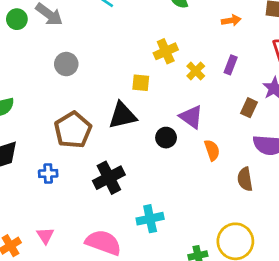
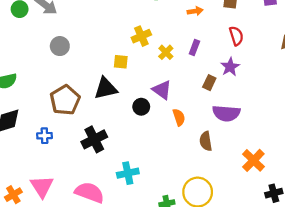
pink triangle: (45, 236) -> (42, 186), size x1.6

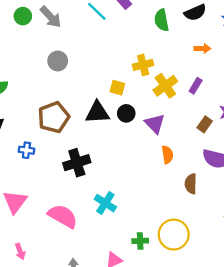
yellow cross: (166, 52) -> (165, 86), size x1.5
black circle: (141, 107) -> (126, 113), moved
cyan cross: (128, 173) -> (105, 203), turned 35

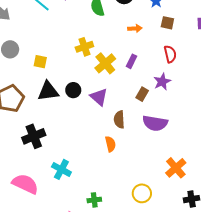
yellow square: (117, 88) -> (40, 62), moved
orange semicircle: (167, 155) -> (110, 144), moved
brown semicircle: (191, 184) -> (119, 120), moved
yellow circle: (174, 235) -> (142, 193), moved, size x0.7

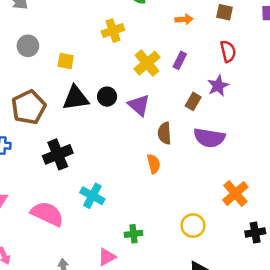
yellow cross: (84, 47) -> (113, 31), moved

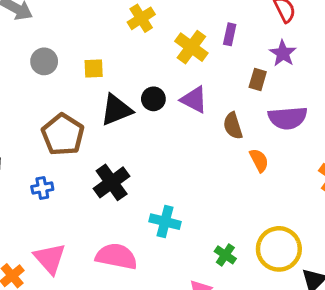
orange semicircle: (154, 164) -> (259, 160), moved
yellow circle: (193, 226) -> (279, 249), moved, size x1.5
green cross: (134, 234) -> (225, 255), turned -35

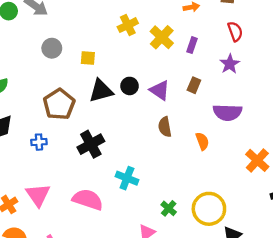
yellow cross: (191, 47) -> (162, 37), moved
brown rectangle: (258, 79) -> (194, 85), moved
brown semicircle: (233, 126) -> (165, 127), moved

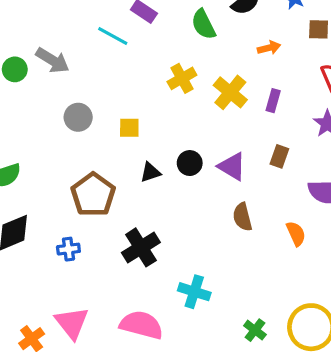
black triangle: (101, 91) -> (150, 172), size x0.6

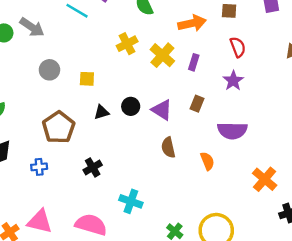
orange arrow: (269, 48) -> (192, 23), size x1.6
black cross: (141, 247) -> (93, 167), size x0.7
pink triangle: (72, 323) -> (40, 221), turned -40

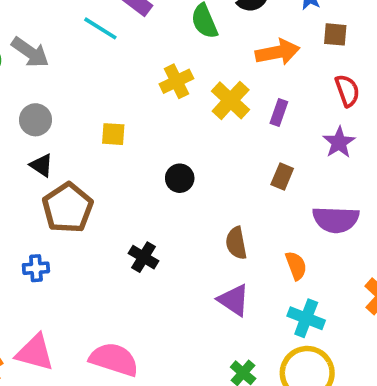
gray circle: (49, 70) -> (36, 120), moved
purple triangle: (162, 110) -> (234, 300), moved
black triangle: (101, 112) -> (42, 165), moved, turned 49
black cross: (93, 167) -> (143, 257), moved, turned -30
cyan cross: (131, 201) -> (306, 318), moved

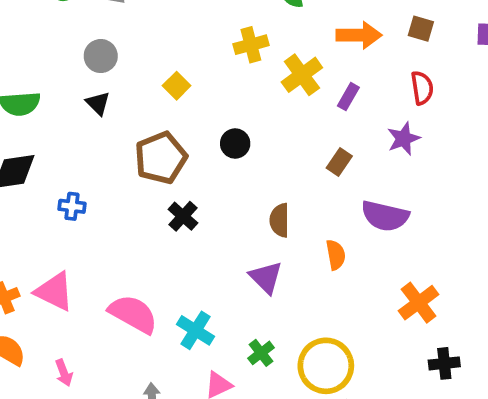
yellow square: (113, 134) -> (177, 86), turned 30
brown pentagon: (68, 208) -> (161, 158), moved
cyan cross: (306, 318) -> (196, 330), moved

